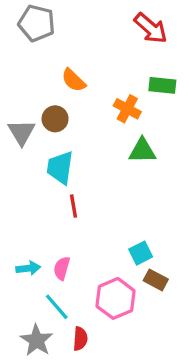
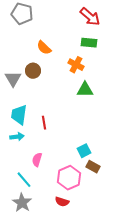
green rectangle: (162, 85) -> (89, 43), moved
cyan trapezoid: (60, 168) -> (19, 115), moved
cyan arrow: (28, 268) -> (17, 137), moved
cyan line: (57, 307) -> (24, 180), moved
red semicircle: (80, 339) -> (62, 202), moved, turned 104

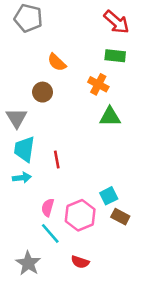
gray triangle: (13, 79) -> (17, 118), moved
pink hexagon: (69, 178) -> (80, 215), moved
cyan line: (24, 180) -> (50, 233), moved

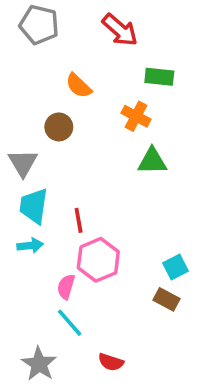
red arrow: (116, 22) -> (120, 30), moved
cyan square: (109, 196) -> (176, 267), moved
pink hexagon: (80, 215) -> (98, 260), moved

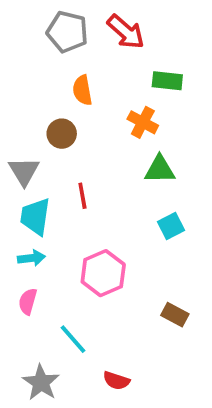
gray pentagon: (39, 25) -> (67, 32), moved
orange semicircle: (79, 86) -> (82, 90), turned 36
red line: (79, 220) -> (82, 196), moved
cyan square: (176, 267) -> (171, 226), moved
pink semicircle: (66, 287) -> (28, 301), moved

